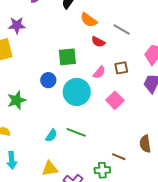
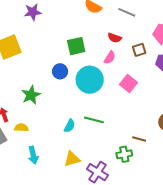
purple star: (17, 25) -> (33, 12), moved
red semicircle: (98, 42) -> (115, 38), moved
brown square: (121, 68) -> (139, 50), moved

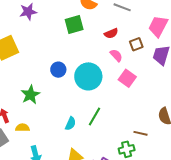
red semicircle: (115, 38) -> (111, 33), turned -40
green square: (76, 46) -> (74, 25), moved
pink semicircle: (110, 58) -> (116, 55), moved, turned -72
green line: (94, 120) -> (94, 116), turned -72

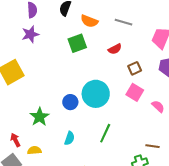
brown square: (136, 44) -> (135, 68), moved
pink semicircle: (116, 55) -> (158, 106), moved
blue circle: (58, 70) -> (70, 102), moved
cyan semicircle: (70, 124) -> (69, 138), moved

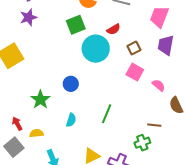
cyan circle: (96, 94) -> (96, 49), moved

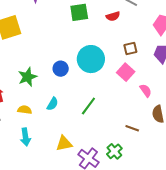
red semicircle: (114, 29) -> (113, 16), moved
cyan circle: (96, 49) -> (91, 59), moved
yellow semicircle: (36, 133) -> (25, 110), moved
green cross: (142, 143) -> (114, 151), moved, turned -35

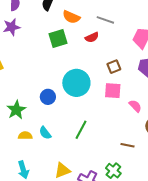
pink square: (126, 72) -> (113, 91), turned -30
cyan semicircle: (52, 104) -> (45, 133), turned 120
yellow semicircle: (25, 110) -> (25, 136), moved

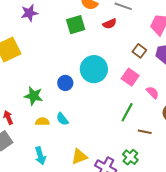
brown square: (114, 67) -> (139, 51), moved, turned -32
pink square: (113, 91) -> (130, 77), turned 30
green star: (16, 110) -> (34, 96), turned -30
green line: (81, 130) -> (127, 112), moved

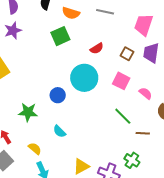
red semicircle: (110, 24) -> (97, 48), moved
green line: (127, 112) -> (123, 116), turned -66
yellow semicircle: (42, 122) -> (35, 149), moved, turned 48

